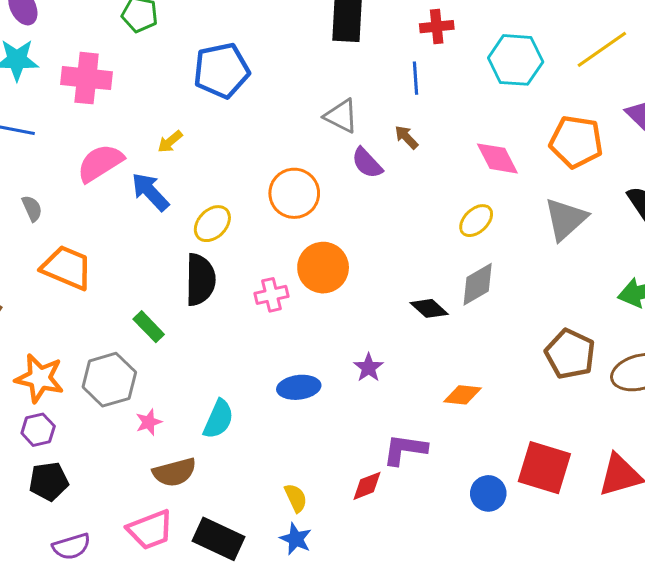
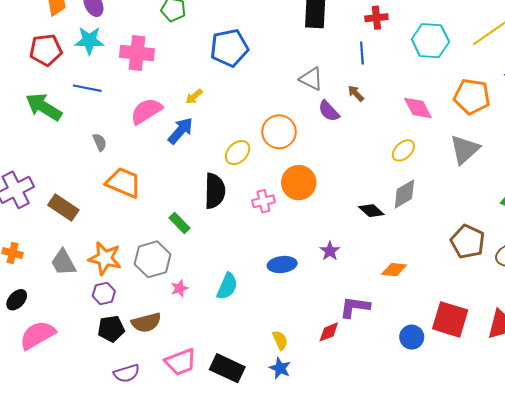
blue arrow: (150, 192) -> (181, 131), turned 84
yellow ellipse: (212, 224) -> (238, 153), moved
brown semicircle: (174, 472) -> (146, 323), moved

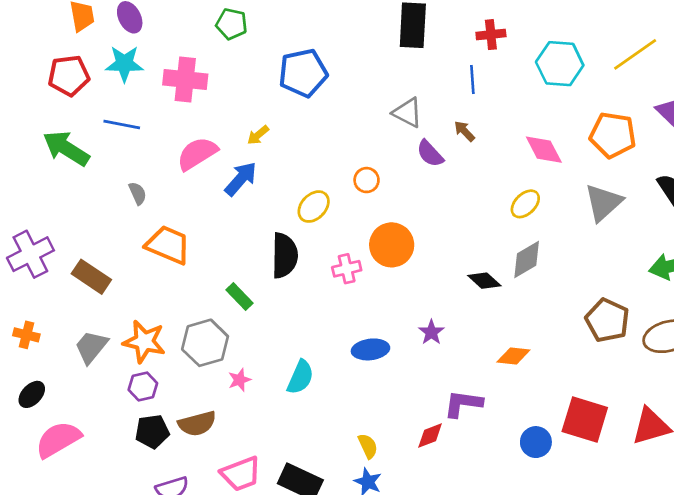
orange circle: (279, 132) -> (367, 180), size x0.6
gray trapezoid: (63, 262) -> (91, 347), turned 68

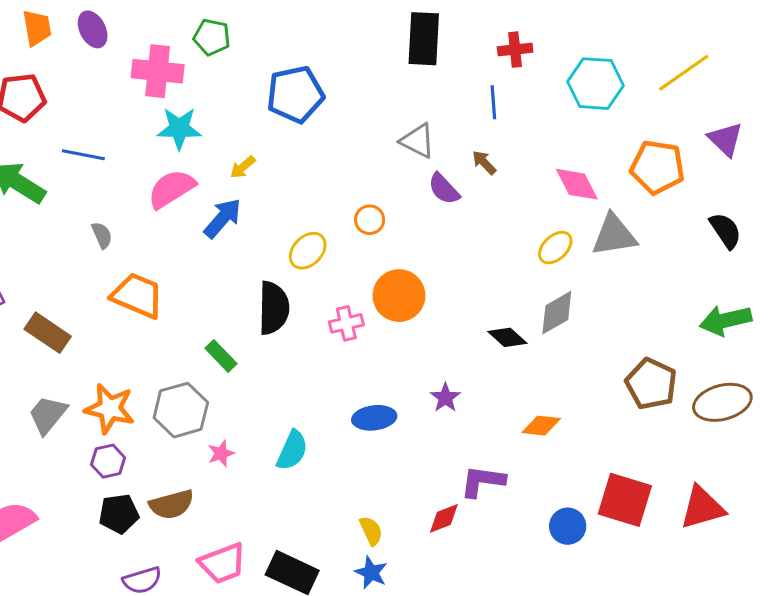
cyan star: (124, 64) -> (179, 128), moved
pink cross: (185, 80) -> (158, 71), moved
gray triangle: (603, 203) -> (614, 235), moved, turned 33

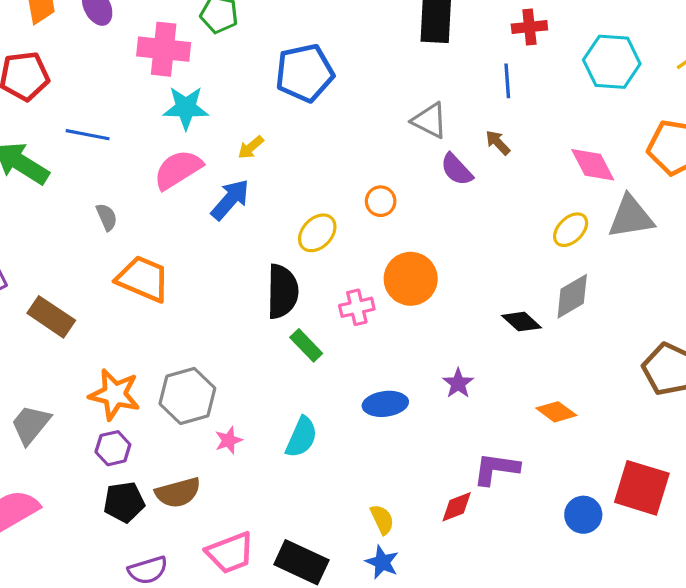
green rectangle: (221, 356) -> (306, 345), moved
gray trapezoid: (48, 415) -> (31, 424), moved
orange diamond: (541, 426) -> (556, 412), turned 30

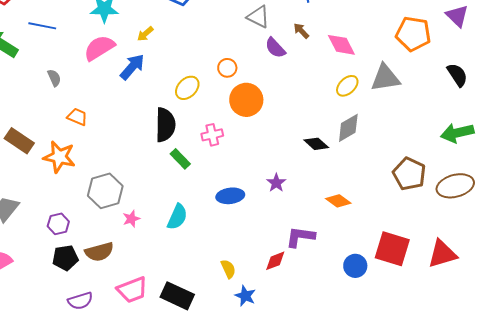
pink diamond: (593, 165) -> (341, 45), moved
orange trapezoid: (143, 279) -> (77, 117), size x0.6
orange circle: (411, 279) -> (246, 100), moved
orange star: (115, 394) -> (59, 157), moved
blue star: (382, 562) -> (245, 296), moved

